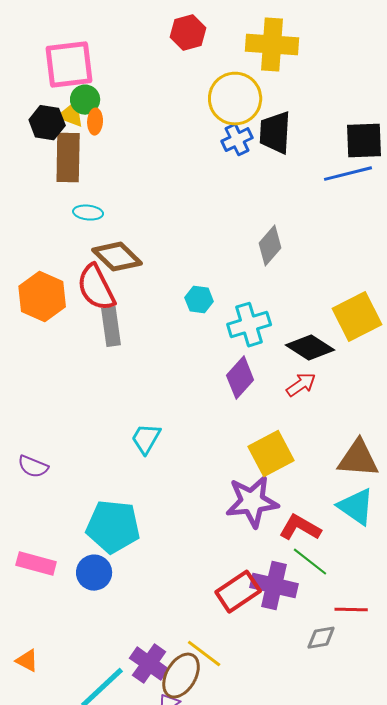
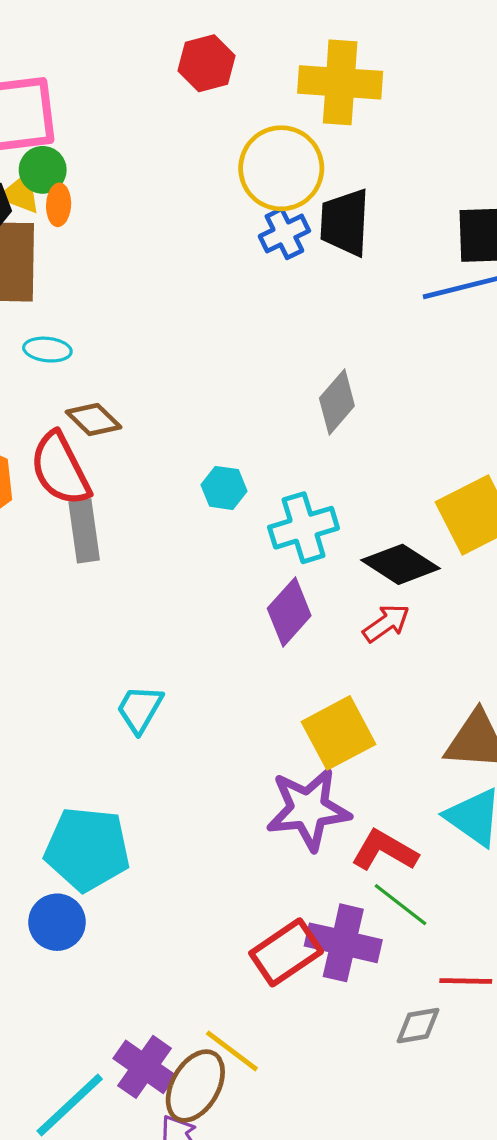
brown diamond: (117, 257) -> (94, 420), size x0.7

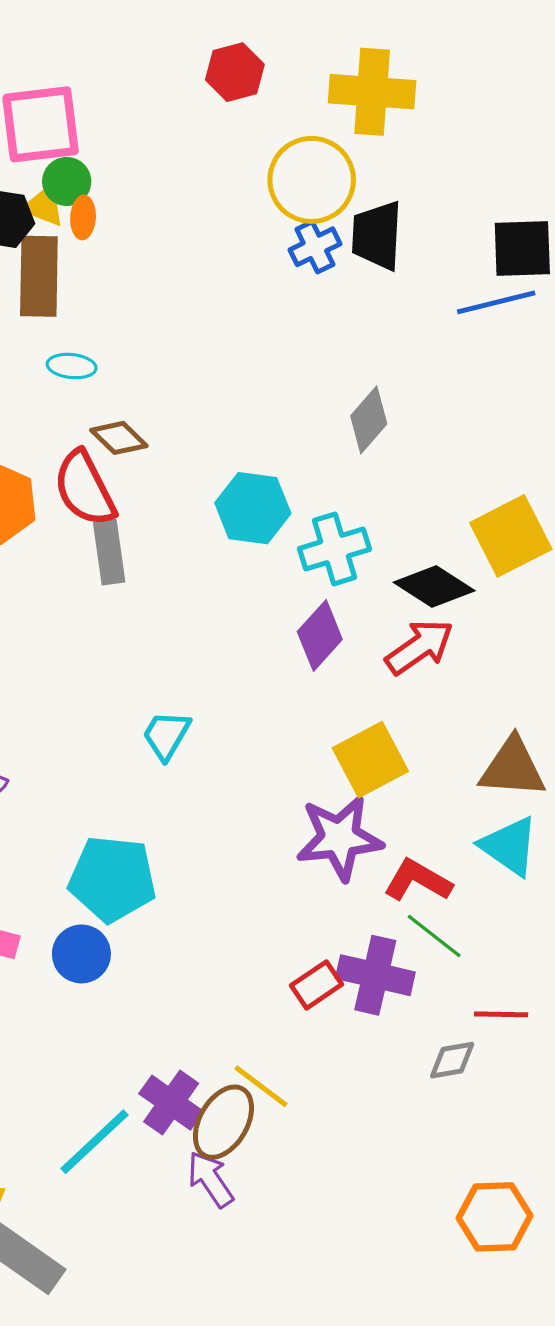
cyan hexagon: (224, 488) -> (253, 508), size x1.6
red arrow: (386, 623) -> (419, 647), size x1.4
red rectangle: (286, 952) -> (317, 985), size x0.7

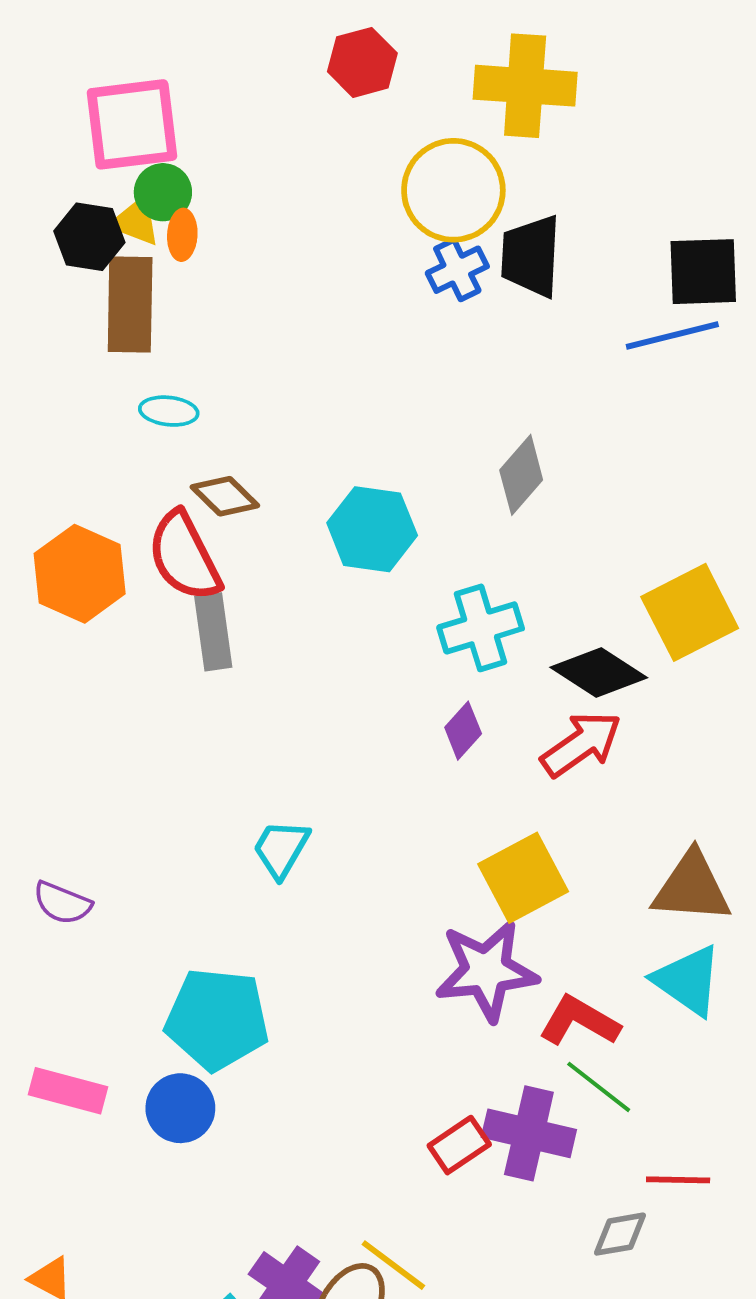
cyan hexagon: (253, 508) -> (372, 529), moved
purple diamond: (320, 636) -> (463, 731), size x0.7

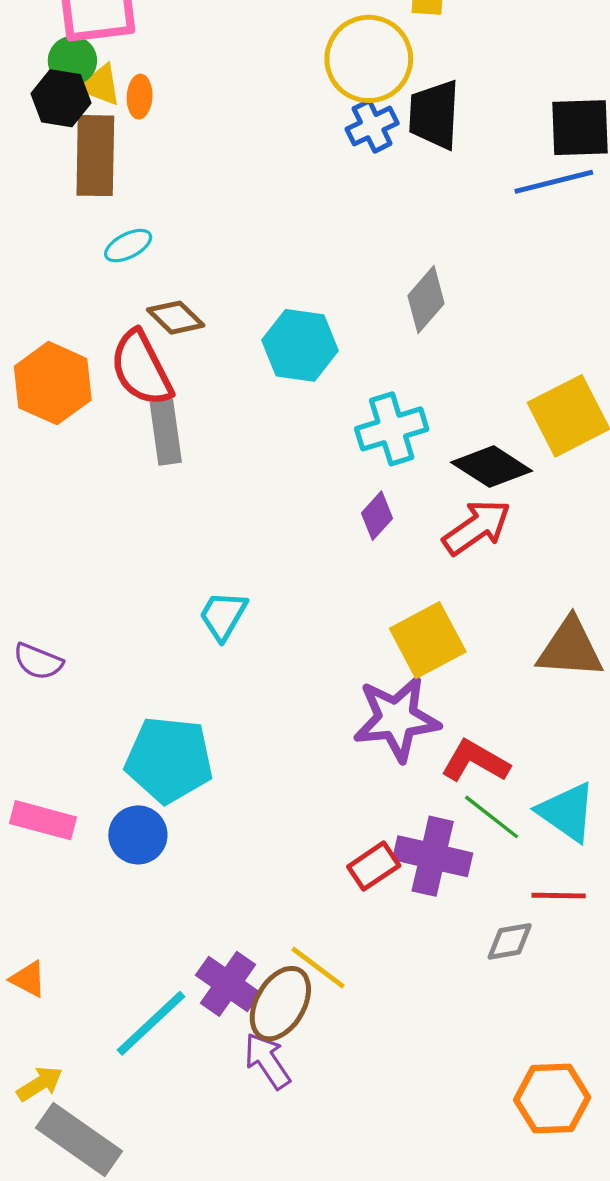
green circle: (163, 192) -> (72, 61), moved
cyan ellipse: (169, 411) -> (128, 246), turned -33
cyan triangle: (688, 980) -> (567, 812), moved

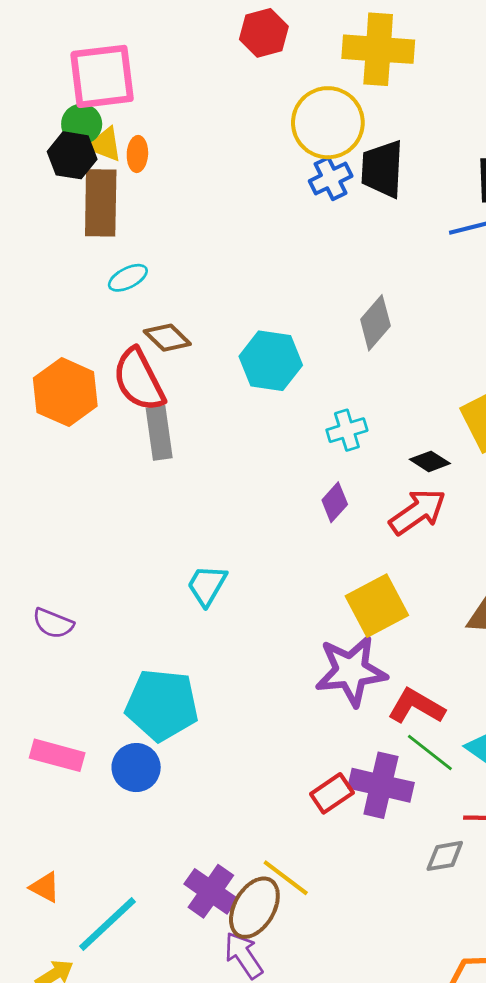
cyan cross: (392, 429) -> (347, 430), size x0.7
black diamond: (492, 467) -> (430, 461), size x0.6
cyan line: (151, 1023) -> (107, 924), moved

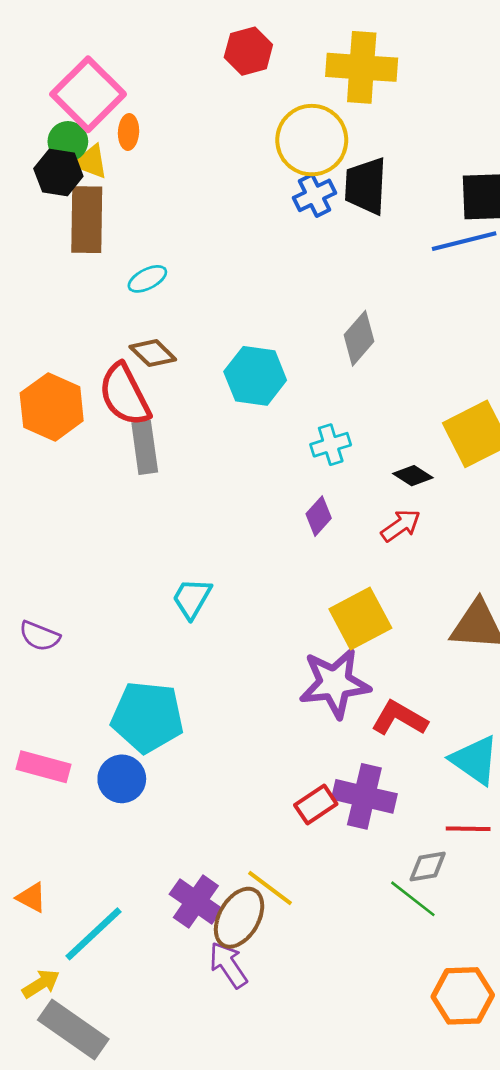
pink square: (102, 76) -> (88, 94), turned -38
orange ellipse: (137, 154) -> (129, 132), moved
cyan ellipse: (128, 278) -> (147, 279), moved
red arrow: (418, 512) -> (401, 526), size x0.7
green line: (430, 753) -> (413, 899), moved

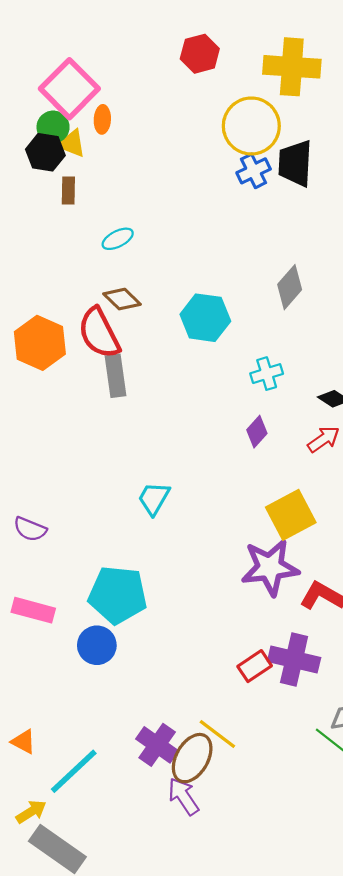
brown rectangle: (87, 220) -> (68, 191), size x0.5
pink rectangle: (44, 767) -> (33, 610), moved

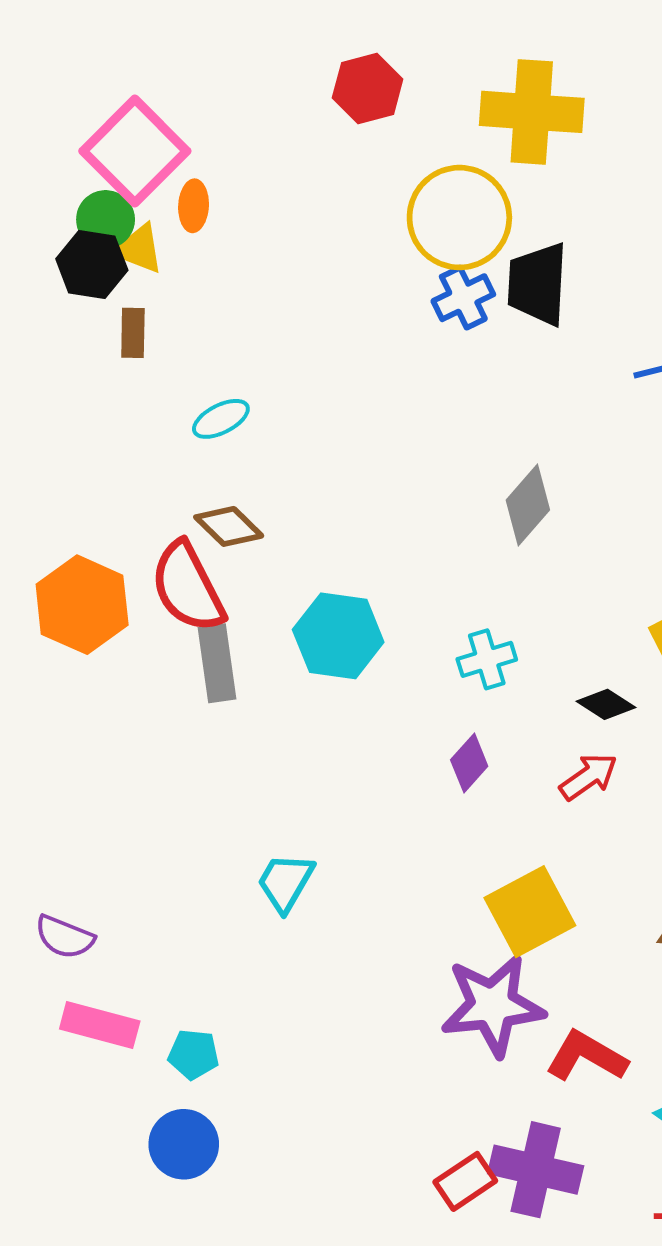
cyan hexagon: (205, 318) -> (338, 636), moved
cyan pentagon: (118, 595) -> (194, 1054), moved, size x0.5
pink rectangle: (33, 610) -> (100, 1025), moved

